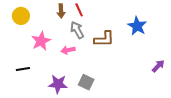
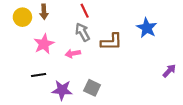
brown arrow: (61, 11) -> (44, 12), moved
black line: (23, 69) -> (39, 75), moved

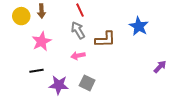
pink arrow: (73, 54) -> (78, 56), moved

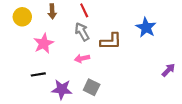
brown arrow: (42, 11) -> (52, 11), moved

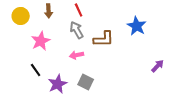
black line: (38, 74) -> (36, 70), turned 64
purple star: (62, 89) -> (58, 84), turned -30

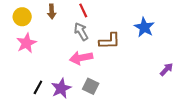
pink star: (41, 41) -> (26, 43), moved
pink arrow: (77, 55) -> (81, 58), size x1.5
black line: (36, 70) -> (38, 87), moved, turned 64

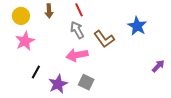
brown L-shape: (110, 41) -> (104, 39), turned 55
black line: (38, 87) -> (36, 72), moved

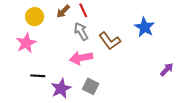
brown arrow: (49, 11) -> (63, 11), moved, turned 48
yellow circle: (21, 16) -> (35, 17), moved
black line: (36, 72) -> (38, 76), turned 64

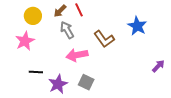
gray arrow: (81, 31) -> (67, 30), moved

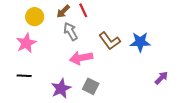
blue star: (137, 26) -> (140, 42), moved, turned -30
purple arrow: (158, 66) -> (161, 78), moved
black line: (36, 72) -> (24, 76), moved

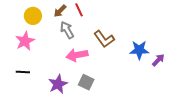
blue star: (140, 42) -> (139, 50), moved
purple arrow: (161, 78) -> (158, 60), moved

